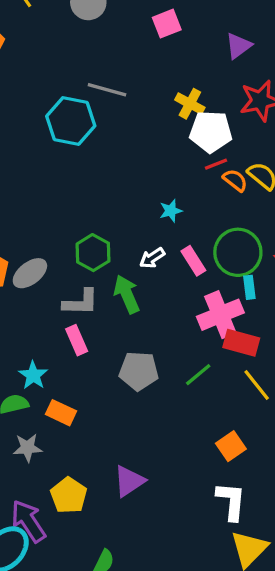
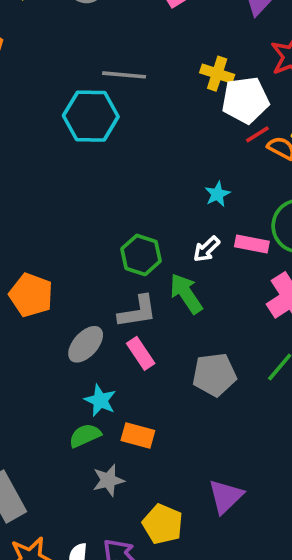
pink rectangle: (193, 261) -> (252, 244), turned -36
gray ellipse: (30, 273) -> (86, 344), moved

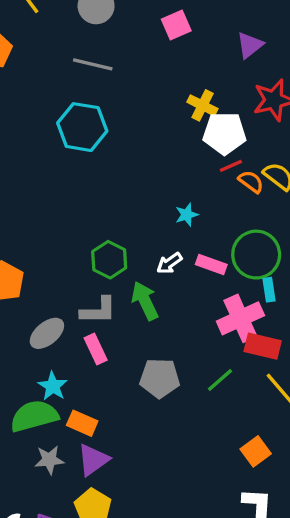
gray line: (124, 75) -> (93, 64), moved
green semicircle: (85, 435) -> (34, 416), size x1.6
purple triangle: (226, 496) -> (93, 460), moved

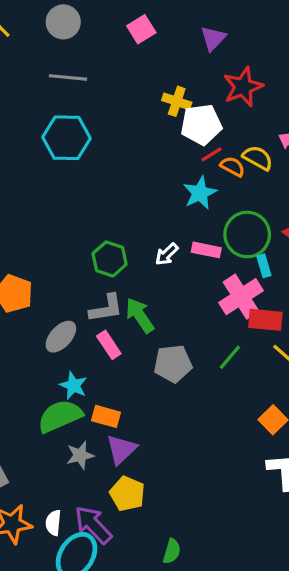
cyan star: (187, 215) -> (200, 193), moved, size x1.5
green arrow: (145, 301) -> (140, 315), moved

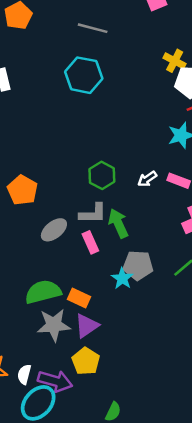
cyan star: (73, 386) -> (122, 278), moved
gray star: (80, 455) -> (54, 325), size x1.5
purple arrow: (93, 525) -> (55, 381), turned 140

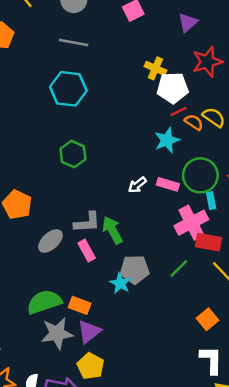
green hexagon: (102, 175) -> (73, 154), moved

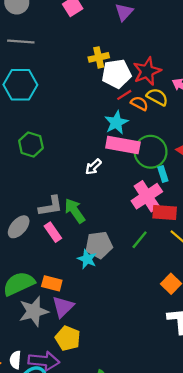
red star: (207, 62) -> (147, 71), moved
yellow cross: (155, 68) -> (99, 57), turned -30
pink rectangle: (168, 184) -> (123, 145), moved, size x1.6

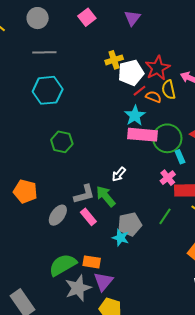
yellow semicircle: (157, 97) -> (169, 90), turned -126
white arrow: (93, 167) -> (119, 174), moved
pink cross: (147, 196) -> (168, 178), size x0.6

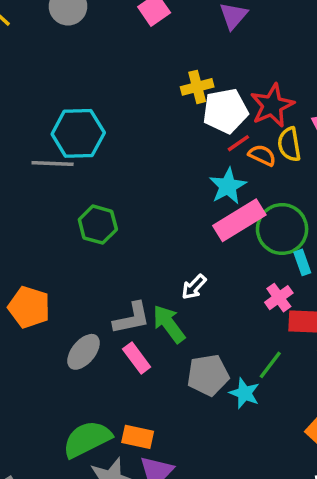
gray line: (44, 52) -> (53, 163), moved
pink rectangle: (143, 135) -> (239, 220), turned -40
cyan star: (121, 238) -> (244, 393), moved

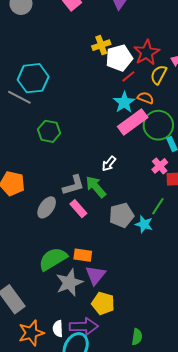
yellow semicircle: (289, 144) -> (159, 75), turned 42
orange semicircle: (262, 155) -> (146, 98), moved
gray line: (53, 163) -> (19, 97), turned 30

